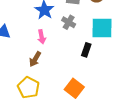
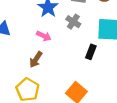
pink arrow: (42, 37) -> (44, 36), turned -56

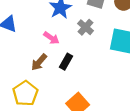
black rectangle: (91, 52) -> (66, 62), moved

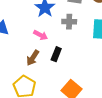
gray cross: (86, 27) -> (69, 22), turned -32

